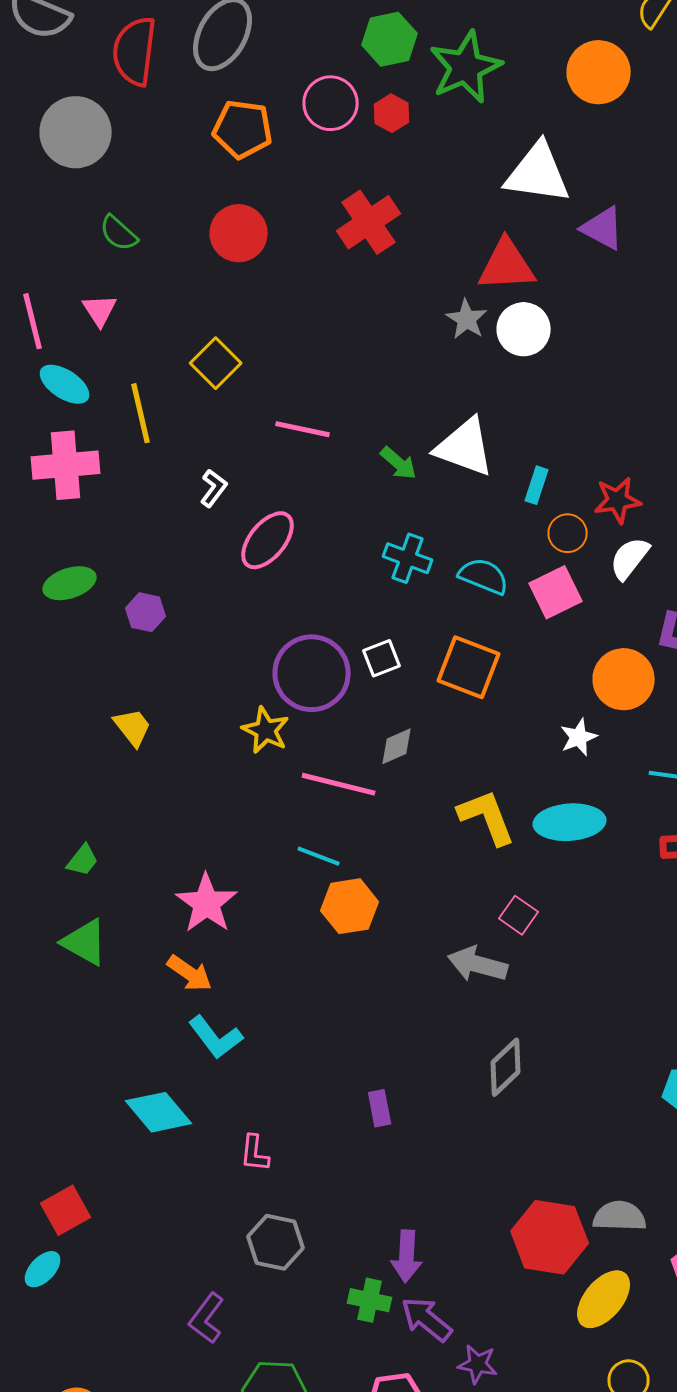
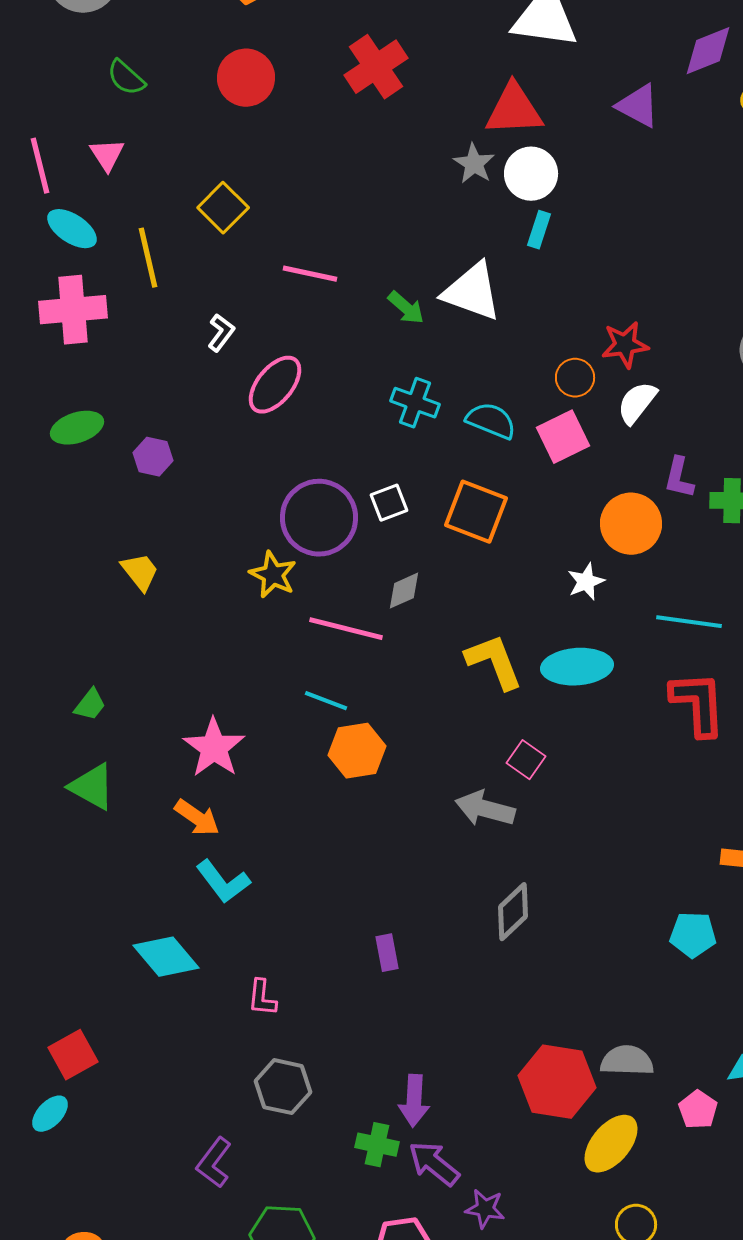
purple triangle: (603, 228) -> (638, 106), moved
cyan rectangle: (537, 485) -> (539, 230), moved

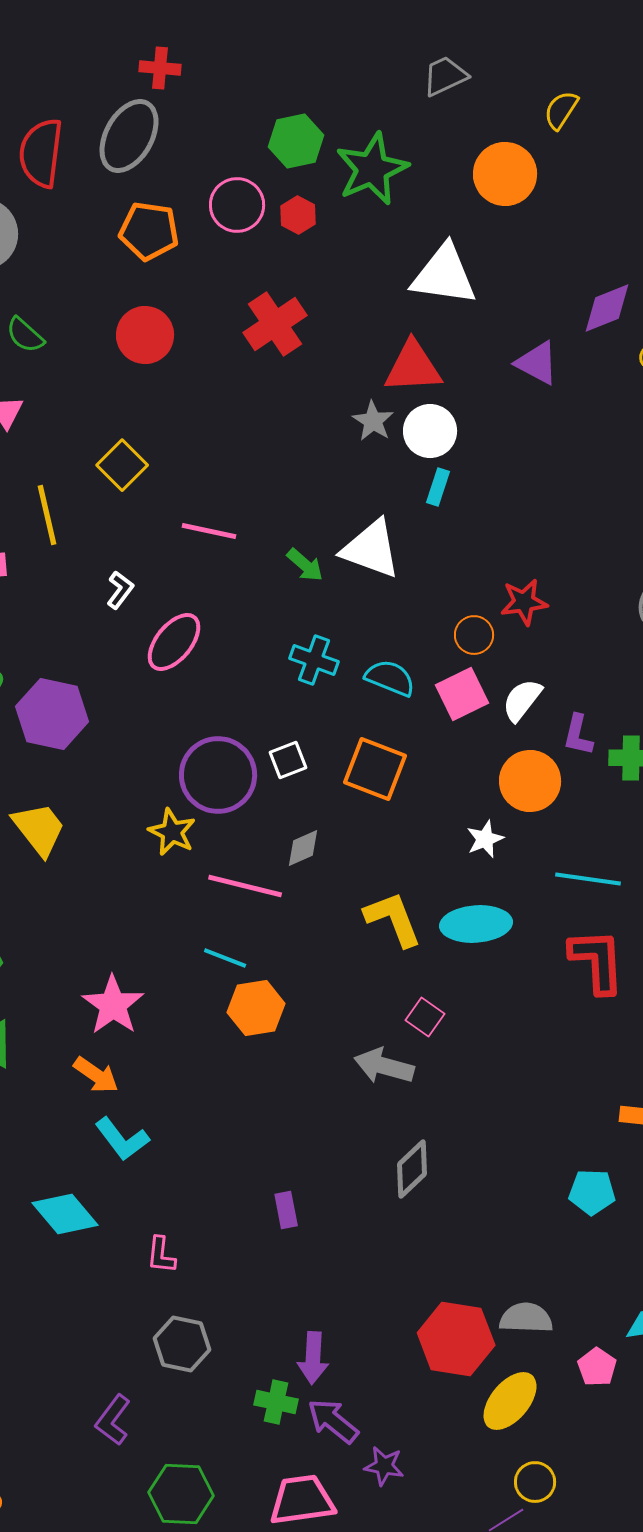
white semicircle: (637, 403) -> (522, 700), moved
purple hexagon: (153, 457) -> (52, 714), size x1.8
yellow trapezoid: (140, 572) -> (39, 829), size x1.4

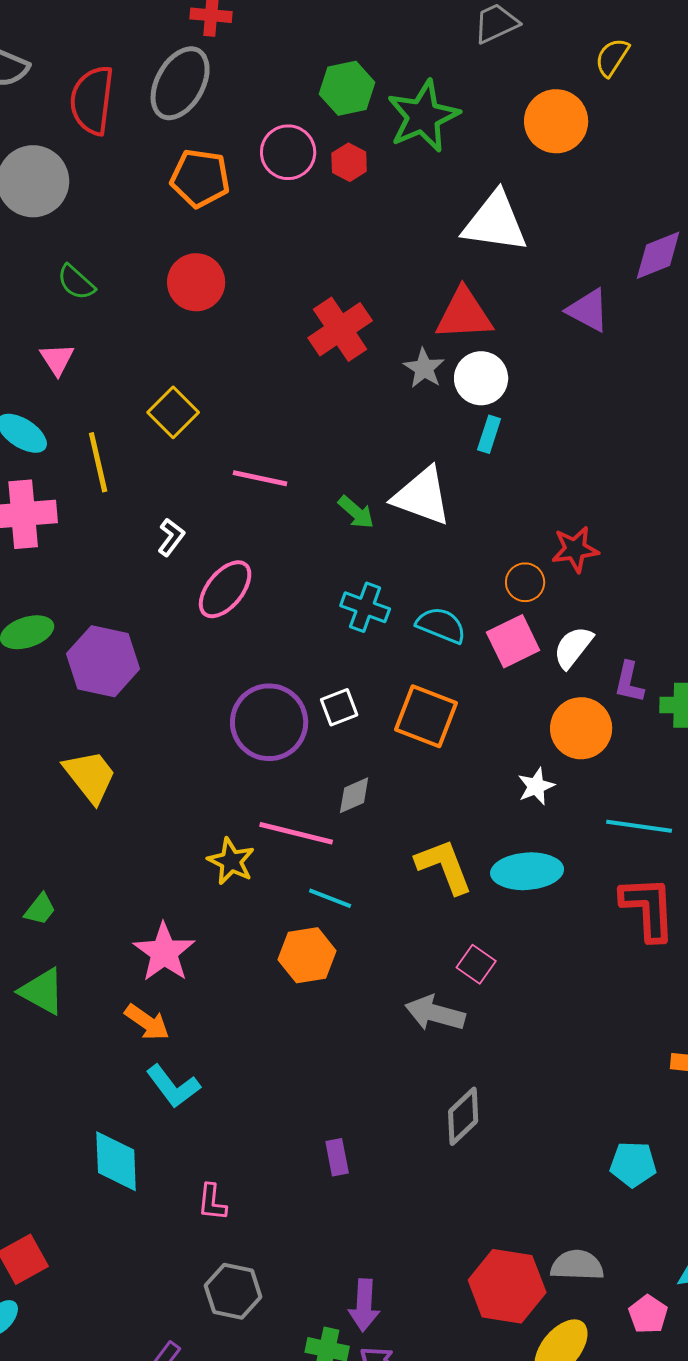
red cross: (275, 324) -> (340, 329), moved
yellow star: (172, 832) -> (231, 861), moved
cyan line: (225, 958) -> (330, 898), moved
cyan pentagon: (592, 1192) -> (633, 1164), moved
cyan diamond: (65, 1214) -> (116, 1161), turned 38

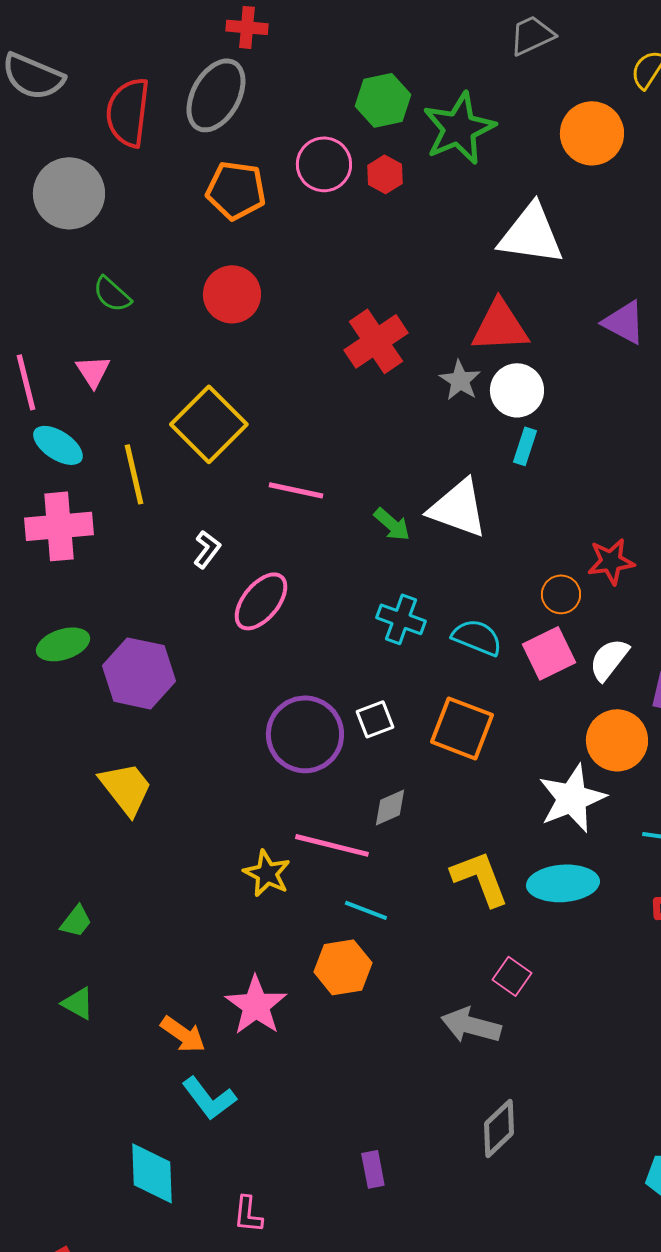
yellow square: (173, 412) -> (209, 424), size x1.5
white star: (536, 786) -> (572, 798), size x1.8
pink star: (164, 952) -> (256, 1005), moved
green triangle: (42, 991) -> (78, 1003), size x0.7

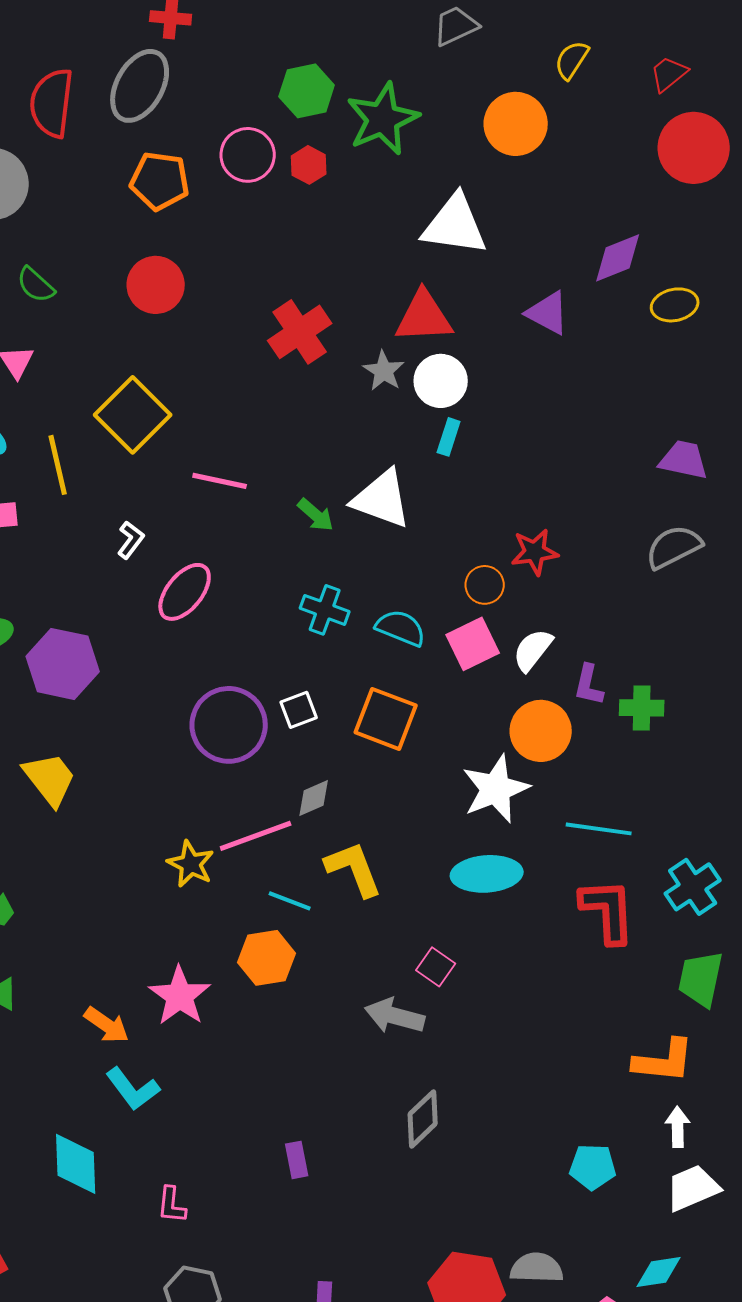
pink line: (332, 845) -> (256, 836), turned -34
yellow L-shape: (480, 878) -> (354, 869), moved

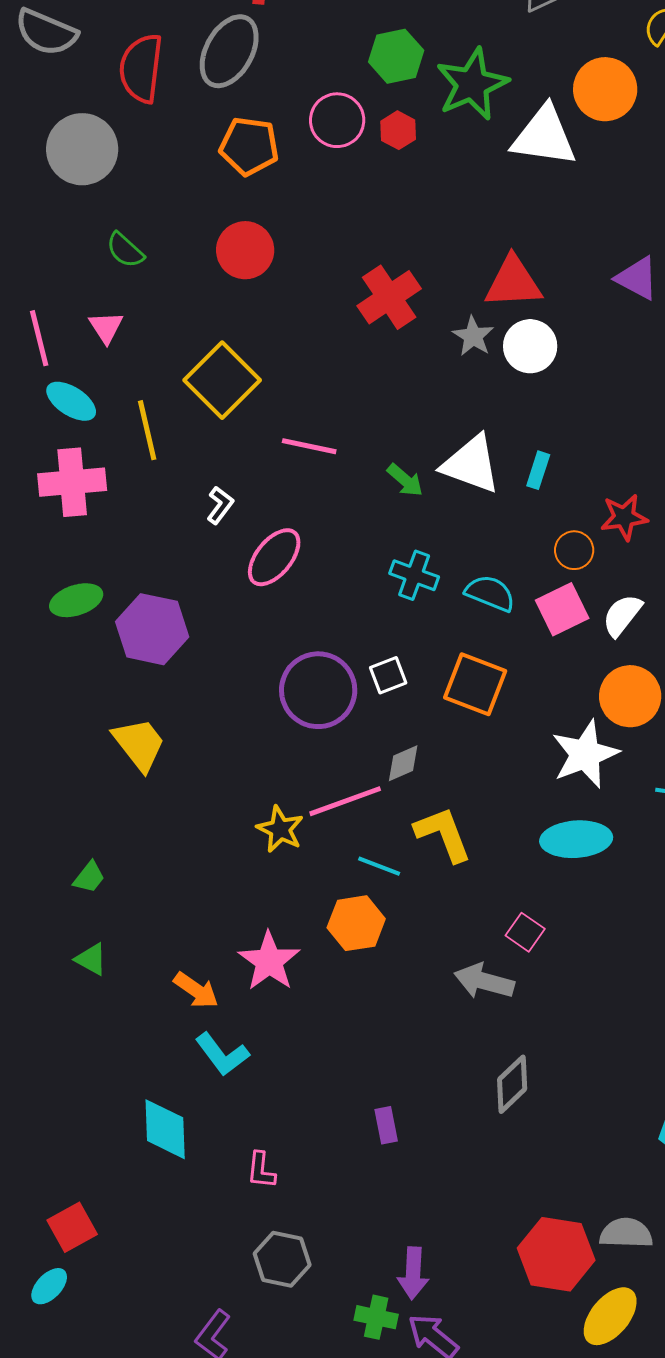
white triangle: (455, 225) -> (544, 136), moved
cyan rectangle: (449, 437) -> (538, 470), moved

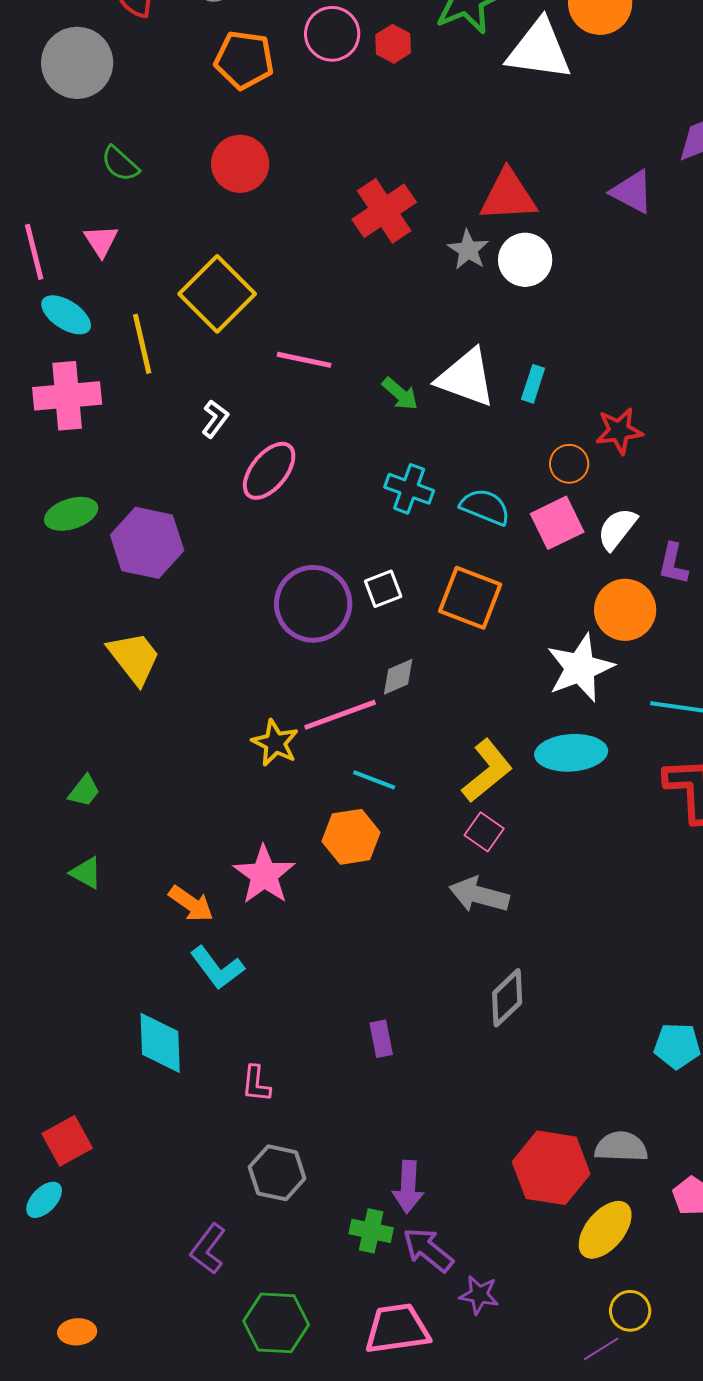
yellow L-shape: (443, 834) -> (487, 771), moved, turned 72
pink square: (525, 932) -> (484, 832), moved

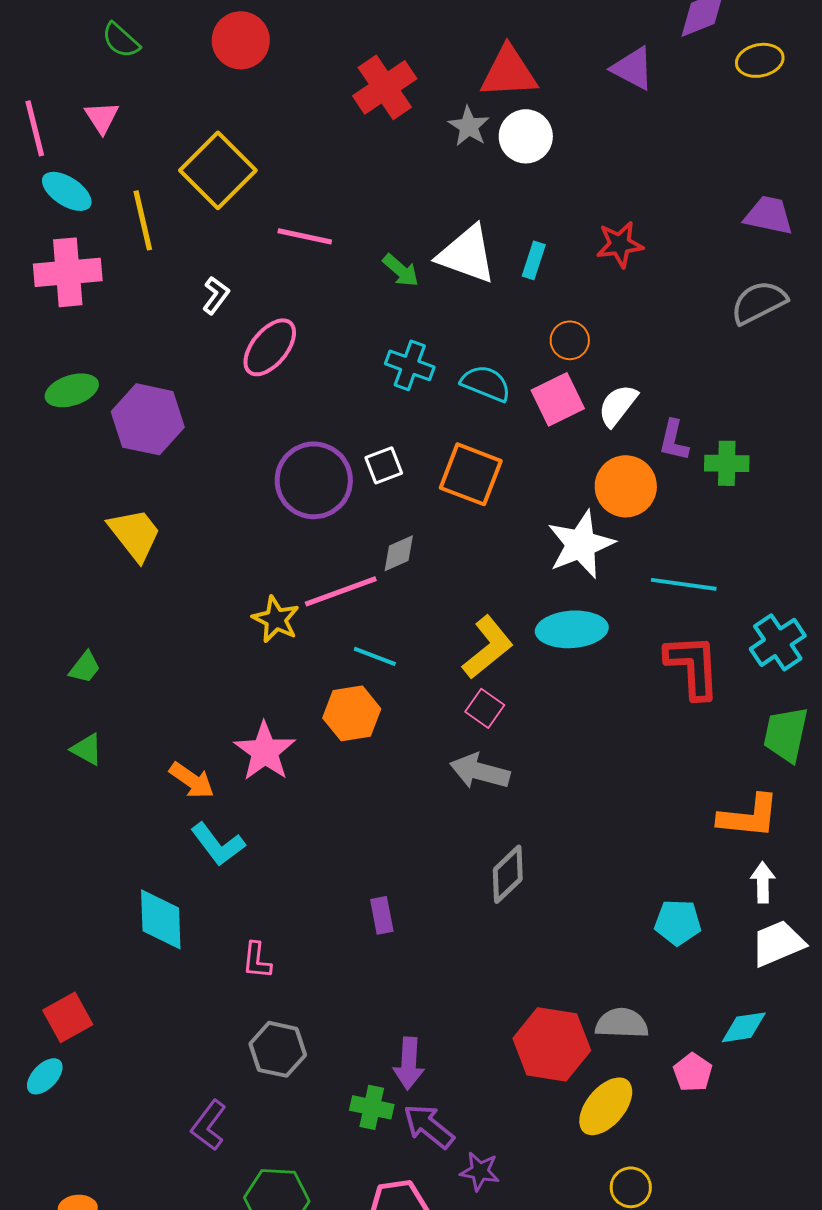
red star: (619, 431) -> (620, 244), moved

